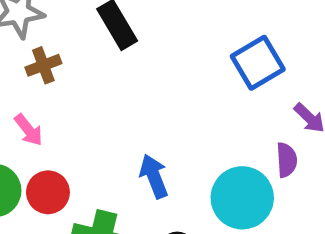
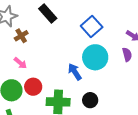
blue square: (258, 63) -> (92, 26), moved
cyan circle: (242, 198) -> (95, 57), moved

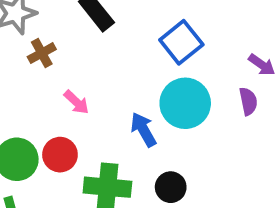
pink arrow: (20, 63) -> (76, 102), moved

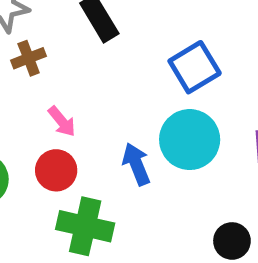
red circle: (60, 155) -> (56, 170), moved
black circle: (171, 187) -> (232, 241), moved

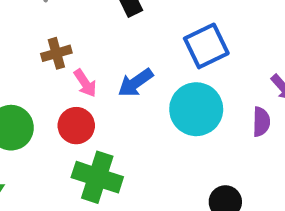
brown cross: (29, 58) -> (56, 53), moved
blue arrow: (136, 164) -> (135, 83), moved, turned -108

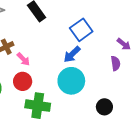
blue arrow: (135, 83) -> (72, 54), moved
cyan circle: (196, 109) -> (71, 81), moved

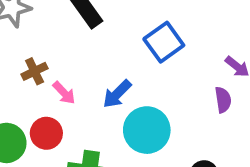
blue arrow: (72, 54) -> (117, 94), moved
red circle: (23, 81) -> (46, 133), moved

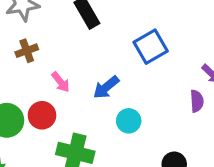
brown cross: (35, 71) -> (27, 51), moved
cyan circle: (147, 130) -> (129, 121), size x0.6

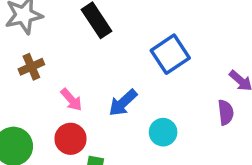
red circle: (42, 115) -> (70, 139), moved
cyan circle: (129, 121) -> (163, 132), moved

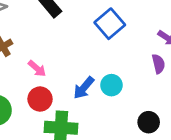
blue arrow: (123, 103) -> (84, 88), moved

